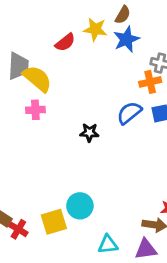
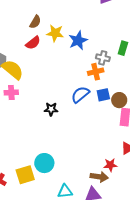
brown semicircle: (123, 15) -> (35, 22), moved

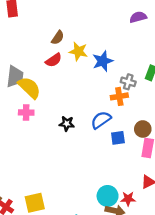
blue square: (103, 95) -> (118, 138), moved
black star: (51, 109) -> (67, 124), moved
cyan circle: (44, 163) -> (108, 196), moved

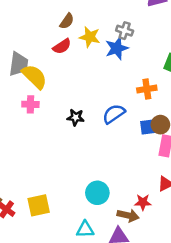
gray cross: (128, 82) -> (125, 31), moved
orange cross: (119, 96) -> (147, 89), moved
blue square: (118, 138) -> (148, 127), moved
cyan circle: (108, 196) -> (97, 193), moved

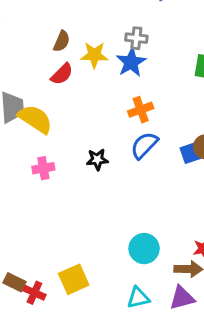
orange cross: (147, 89) -> (141, 110), moved
pink cross: (30, 104) -> (43, 168), moved

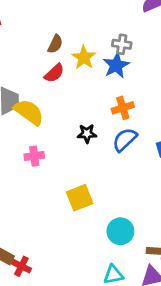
yellow star: (94, 55) -> (84, 58), turned 30
black star: (97, 160) -> (87, 134), moved
yellow square: (74, 279) -> (80, 198), moved

